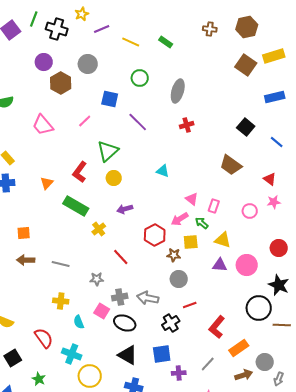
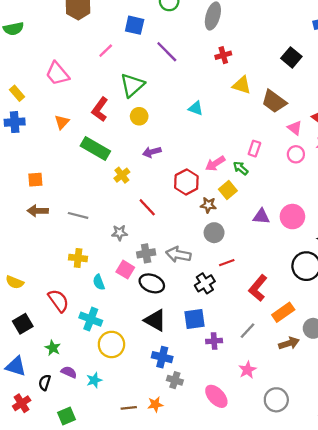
pink trapezoid: (43, 125) -> (57, 74), moved
pink triangle: (192, 199) -> (295, 128), moved
yellow triangle: (223, 240) -> (242, 85), moved
yellow square: (191, 242) -> (228, 190), turned -35

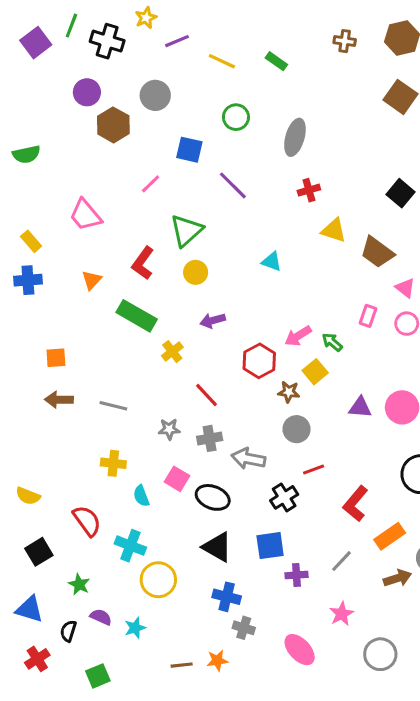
pink rectangle: (254, 149) -> (368, 316), moved
gray cross: (146, 253) -> (210, 438), moved

